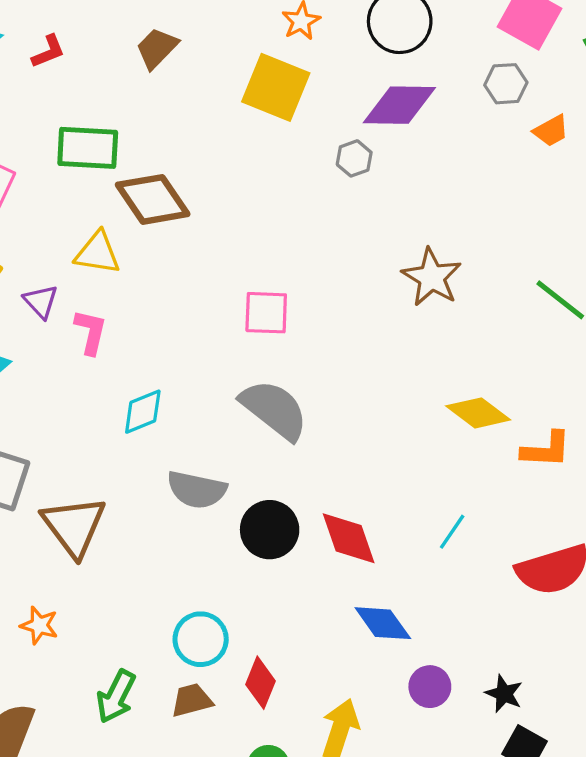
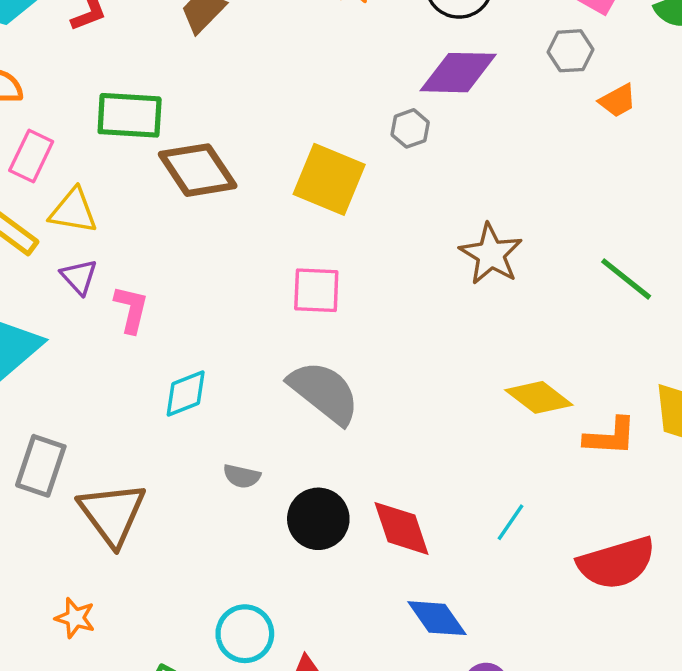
yellow square: (276, 87) -> (329, 179), moved
yellow triangle: (98, 253) -> (73, 211), moved
gray semicircle: (197, 490) -> (242, 476), size x0.6

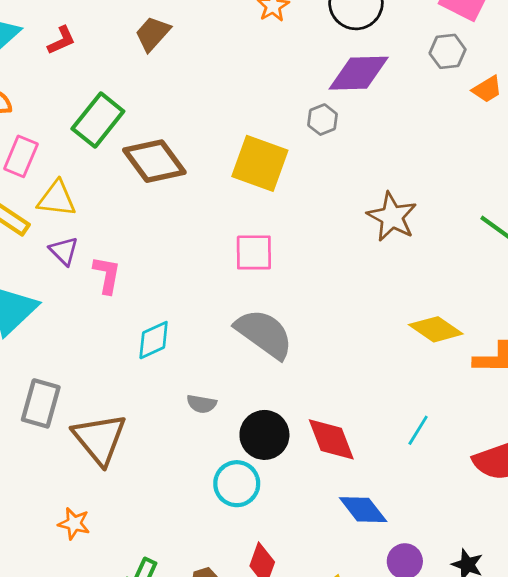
green rectangle: (130, 115) -> (98, 120), turned -52
cyan circle: (245, 634) -> (237, 484), moved

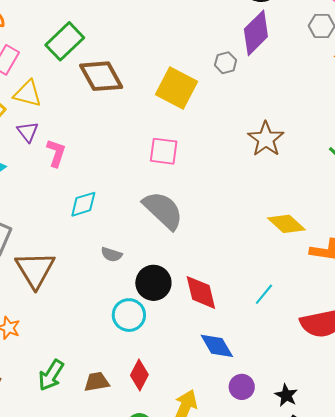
purple diamond: (359, 73) -> (256, 33), turned -51

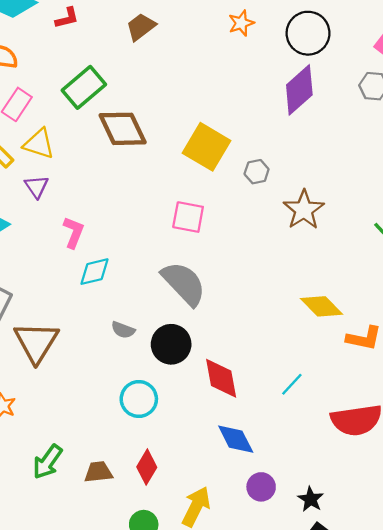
gray hexagon: (226, 63) -> (257, 172), moved
pink L-shape: (56, 153) -> (74, 232), moved
black circle: (153, 283) -> (171, 344), moved

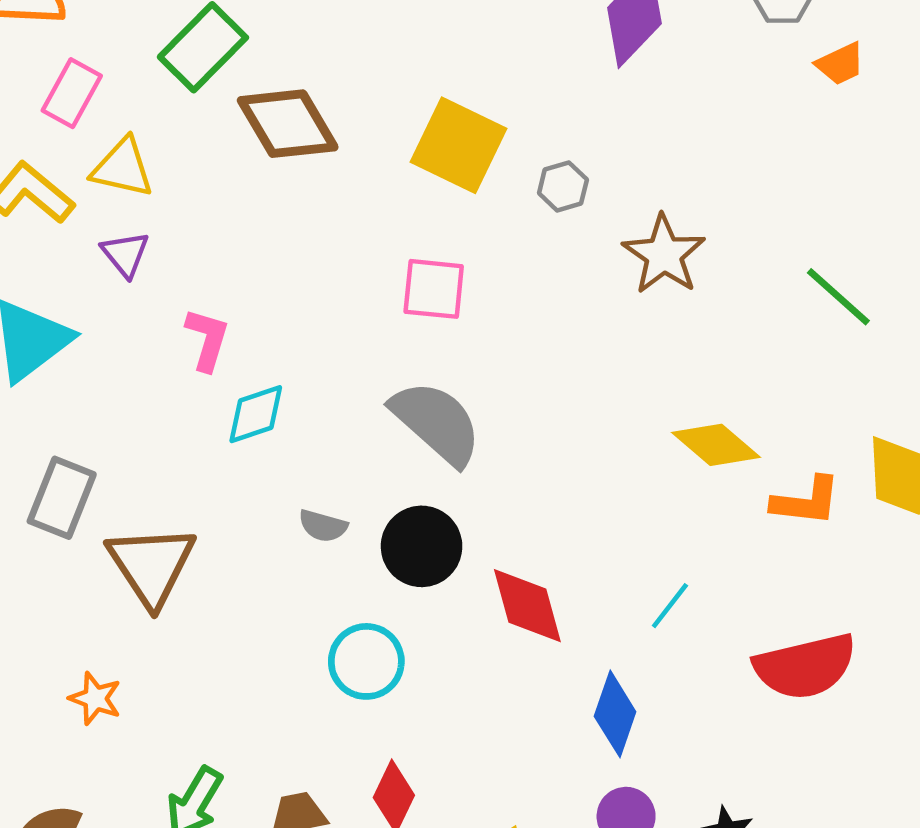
blue diamond: (236, 439) -> (615, 714), moved, turned 51

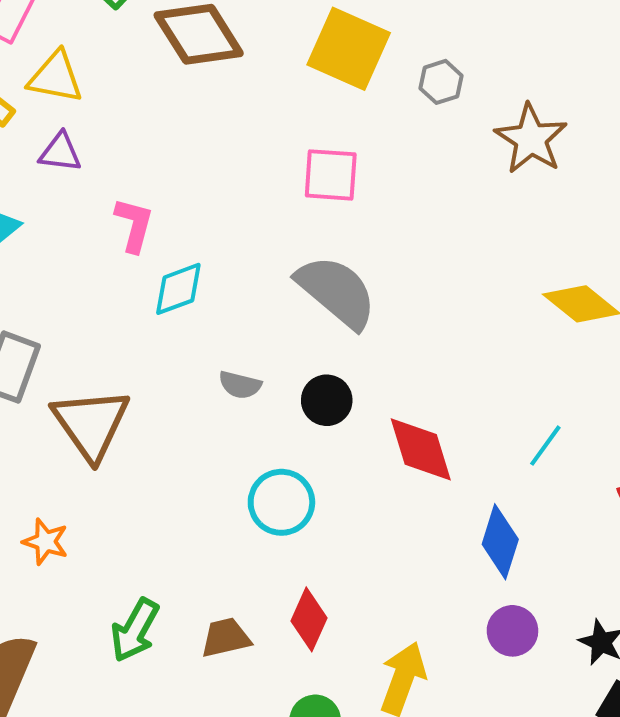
purple triangle: (125, 254) -> (60, 152), turned -42
black circle: (422, 546) -> (327, 400), size x0.7

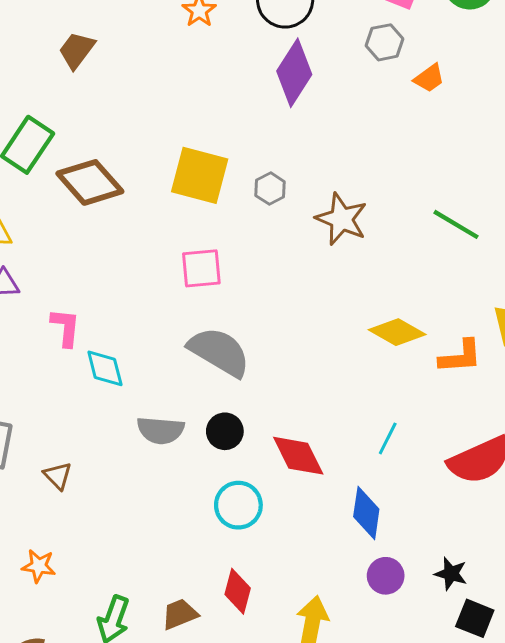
cyan diamond: (178, 289) -> (105, 368), turned -75
gray semicircle: (240, 385) -> (161, 430), size x1.5
brown triangle: (91, 424) -> (58, 476), size x0.5
cyan circle: (281, 502) -> (238, 505), moved

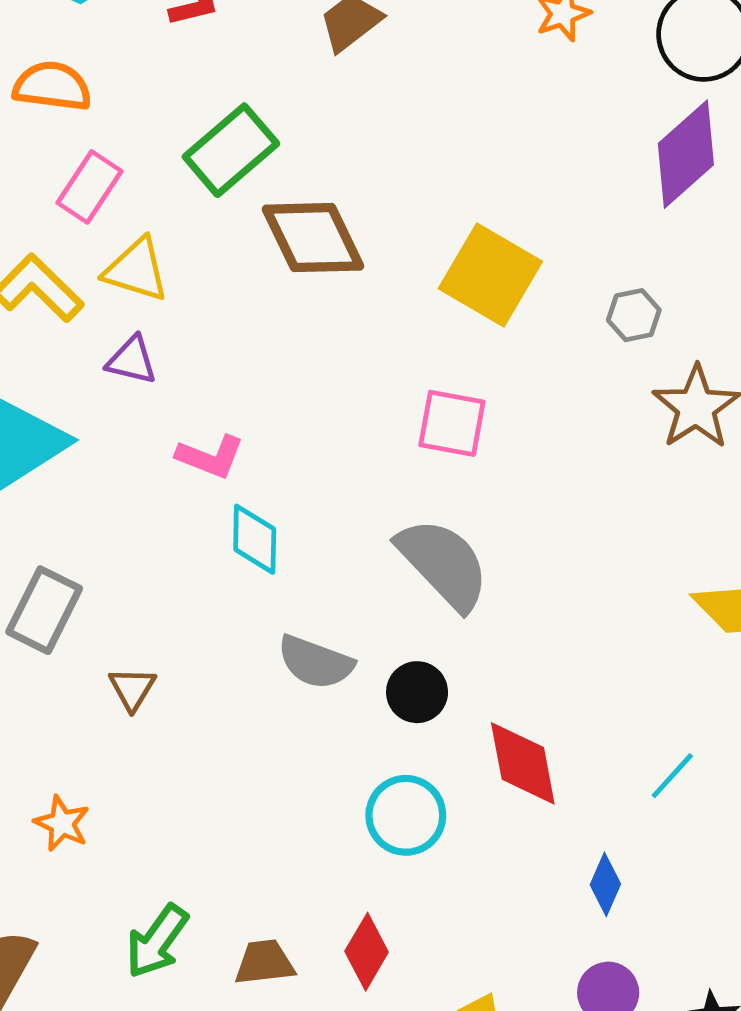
gray hexagon: (270, 189) -> (634, 315), moved
pink L-shape: (66, 327) -> (210, 457), turned 90
blue diamond: (366, 513) -> (605, 884), size x0.7

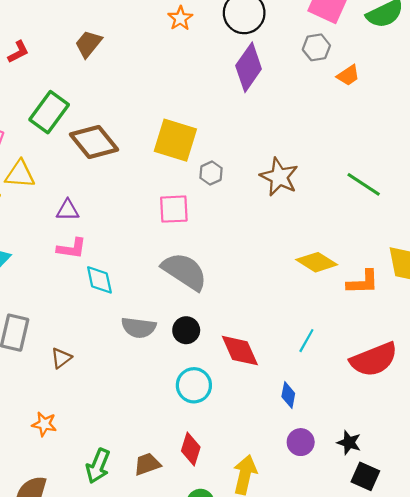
gray hexagon: (634, 315) -> (211, 173), moved
purple triangle: (132, 360) -> (68, 210), moved
brown triangle: (132, 689) -> (61, 358), turned 35

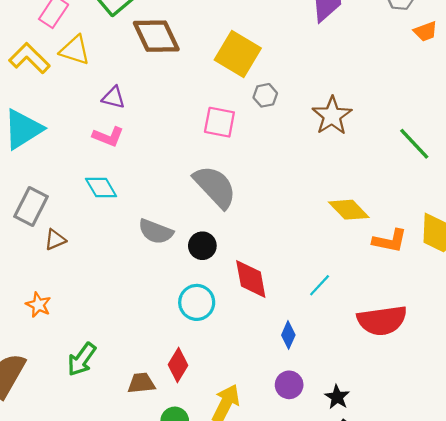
cyan diamond: (99, 280) -> (101, 187), moved, turned -32
brown triangle: (61, 358) -> (55, 240), moved
brown trapezoid: (147, 464) -> (141, 383), moved

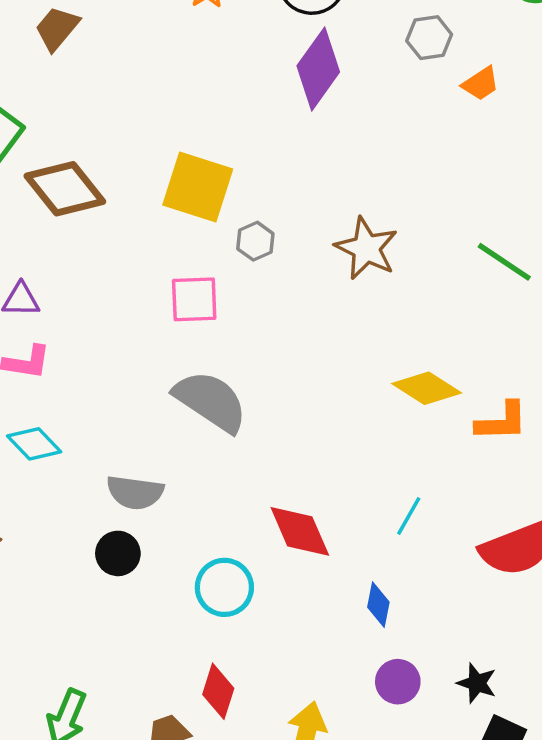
black circle: (202, 246) -> (118, 553), moved

